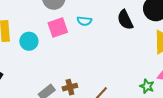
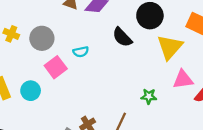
green star: (147, 86) -> (149, 96), moved

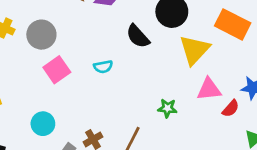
cyan semicircle: (81, 52) -> (103, 67), moved
cyan circle: (31, 91) -> (43, 124), moved

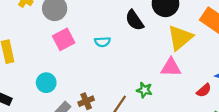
pink triangle: (209, 89) -> (171, 67), moved
green star: (167, 108) -> (144, 90), moved

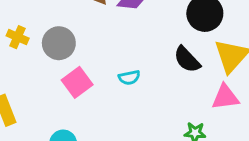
black semicircle: (135, 20) -> (187, 60), moved

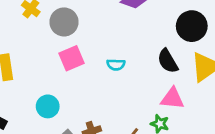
pink triangle: (225, 97) -> (172, 98), moved

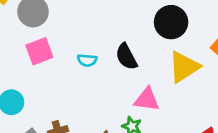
black semicircle: (168, 61) -> (126, 57), moved

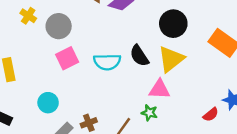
cyan semicircle: (87, 60) -> (107, 62), size x1.6
yellow triangle: (184, 67) -> (171, 59), moved

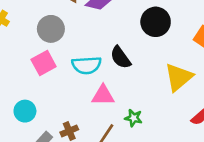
gray circle: (59, 26) -> (51, 29), moved
yellow triangle: (171, 59) -> (179, 77), moved
pink triangle: (160, 89) -> (103, 95), moved

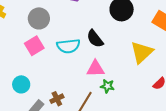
pink triangle: (103, 95) -> (95, 69), moved

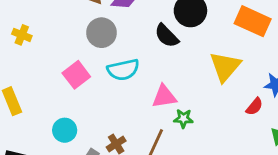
gray circle: (39, 18) -> (102, 33), moved
black semicircle: (95, 39) -> (167, 36), moved

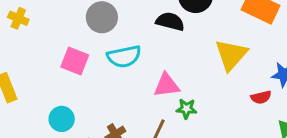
black semicircle: (167, 36) -> (170, 22), turned 148
pink square: (76, 75) -> (75, 61), turned -32
red semicircle: (254, 107) -> (261, 97), turned 36

